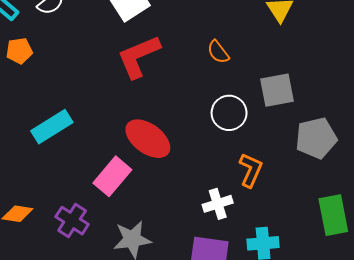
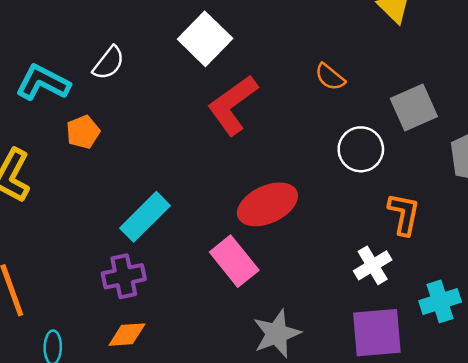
red ellipse: (148, 139) -> (267, 204), turned -48
pink rectangle: (112, 176) -> (234, 261), turned -66
purple cross: (72, 221) -> (124, 276), moved, turned -32

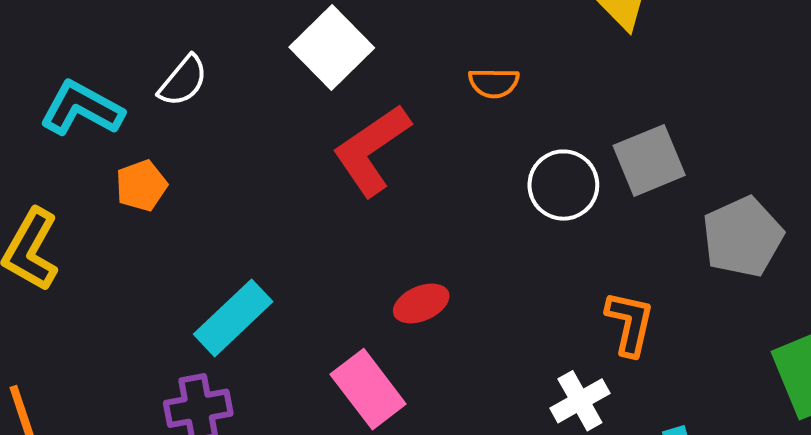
orange semicircle: (330, 77) -> (494, 83), moved, turned -40
white circle: (361, 149) -> (563, 185), moved
red ellipse: (267, 204) -> (421, 303), size x0.6

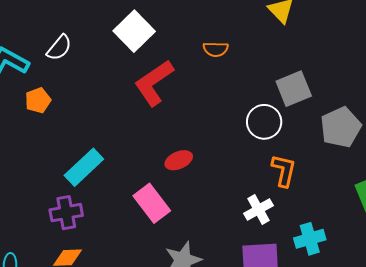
white circle: (563, 185) -> (264, 122), moved

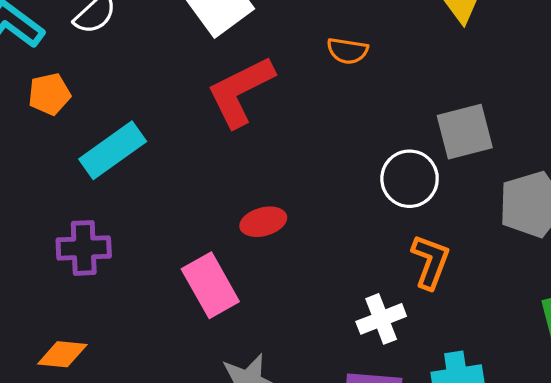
cyan rectangle: (84, 167) -> (113, 150), moved
purple cross: (66, 213) -> (84, 248), moved

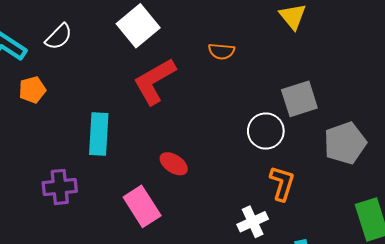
cyan rectangle: (113, 150) -> (99, 134), moved, turned -48
red ellipse: (263, 222) -> (174, 164), turned 52

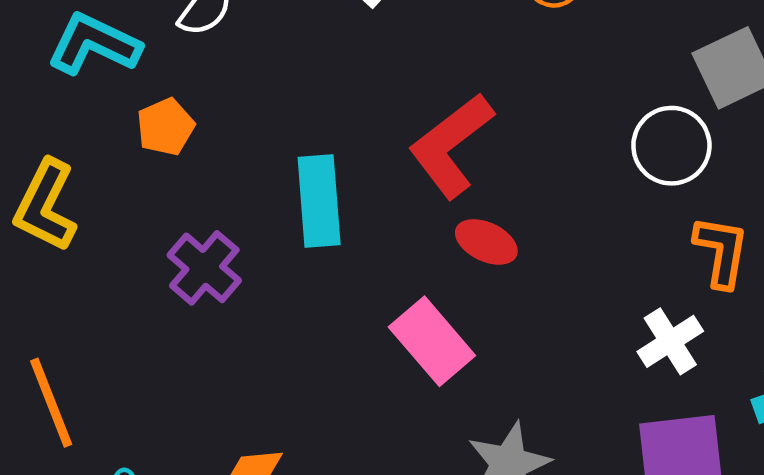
red L-shape: (154, 81) -> (451, 145), moved
purple cross: (60, 187) -> (204, 268), moved, turned -36

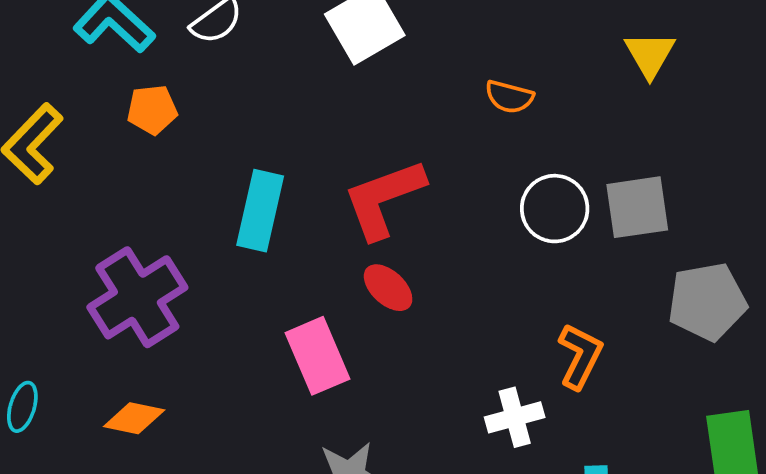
white circle: (671, 146) -> (555, 209), moved
purple cross: (204, 268) -> (137, 297), moved, size x1.5

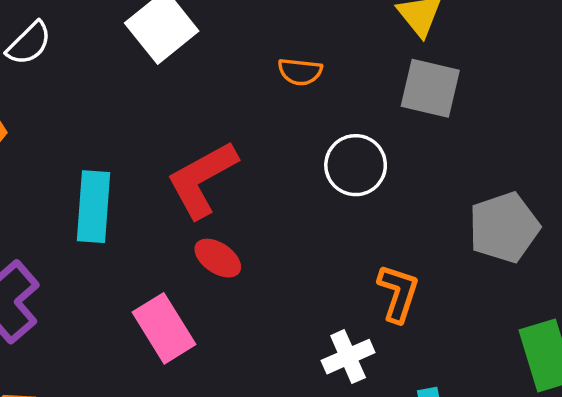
gray square: (637, 207) -> (430, 88), moved, turned 30

